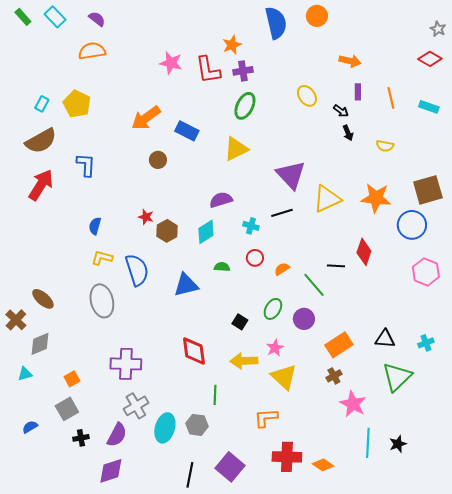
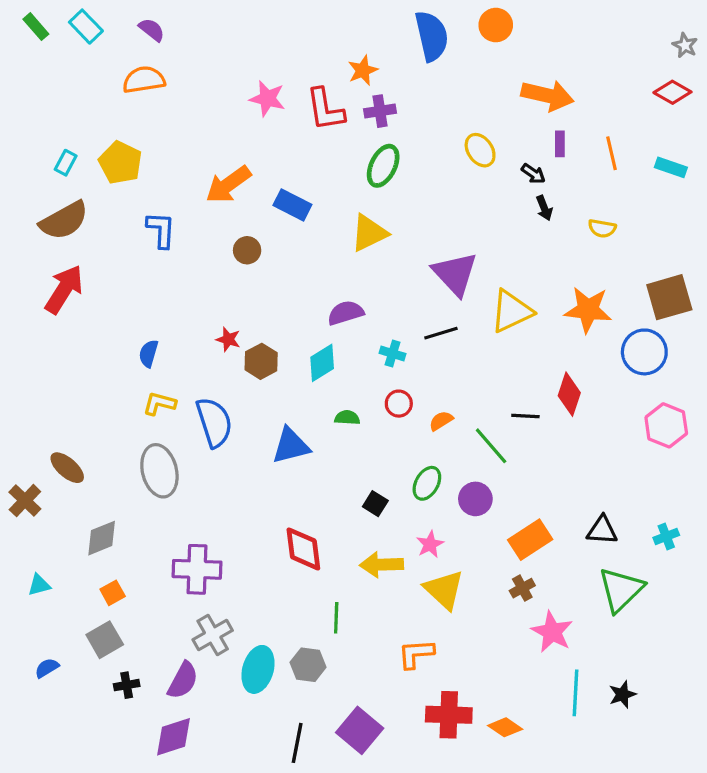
orange arrow: (350, 61) -> (547, 95), size x1.5
blue L-shape: (86, 165) -> (161, 230), moved
gray diamond: (40, 344) -> (102, 538), moved

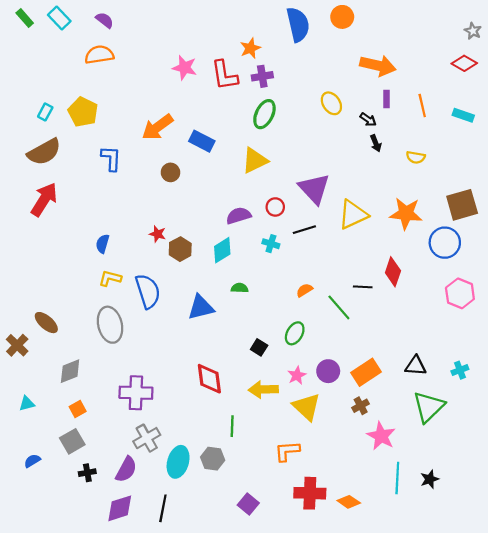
red circle: (399, 404) -> (275, 207), moved
purple circle: (475, 499) -> (328, 371), moved
purple square: (360, 730) -> (248, 504), size x0.7
black line: (297, 743) -> (163, 508), moved

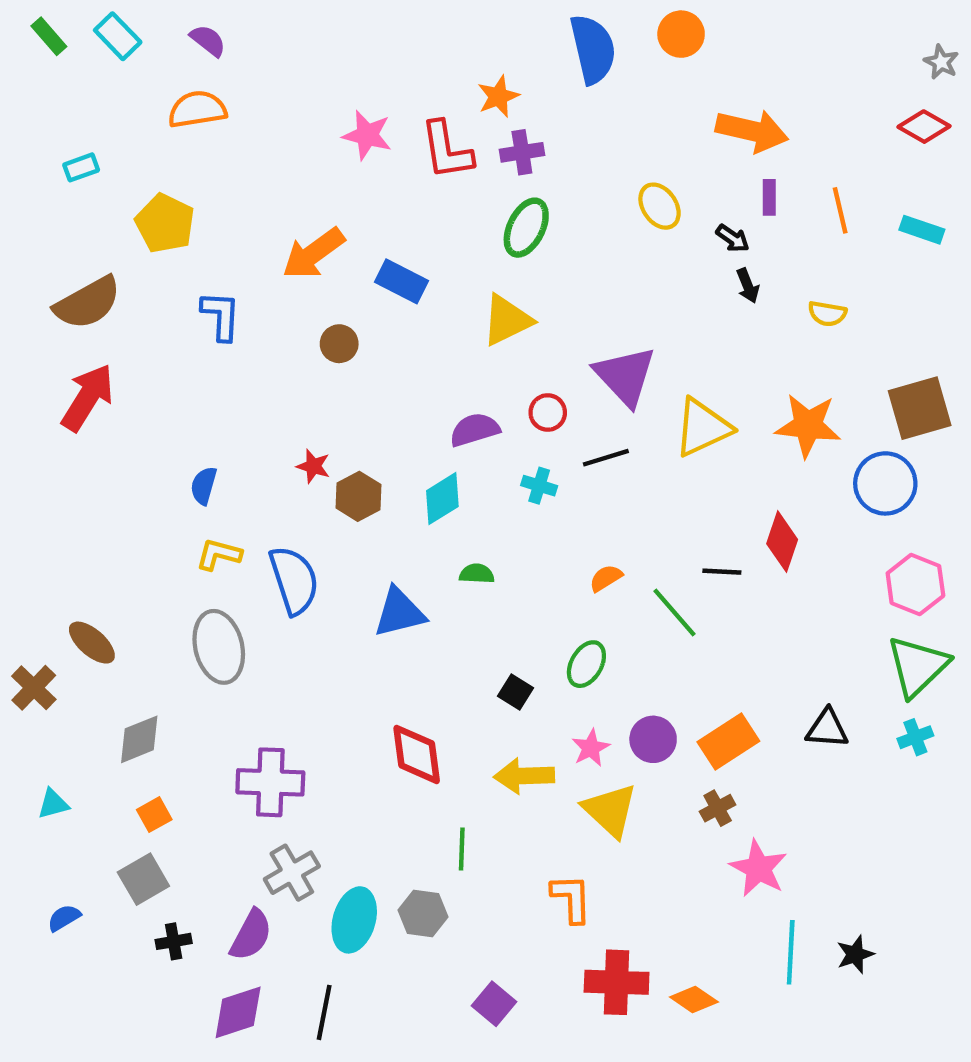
cyan rectangle: (45, 112) -> (81, 167), moved, turned 42
green triangle: (429, 407) -> (918, 666), moved
orange L-shape: (287, 451) -> (571, 898), turned 92

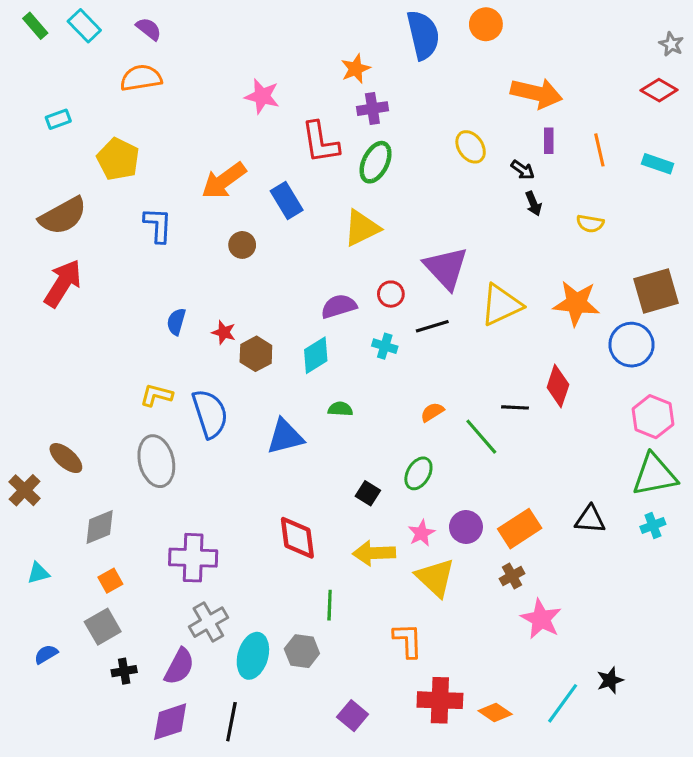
red L-shape: (447, 150) -> (320, 142), moved
blue rectangle: (402, 281) -> (287, 201), turned 32
blue semicircle: (204, 486) -> (176, 322), moved
green triangle: (918, 666) -> (655, 475), turned 33
cyan line: (791, 952) -> (563, 703), moved, turned 33

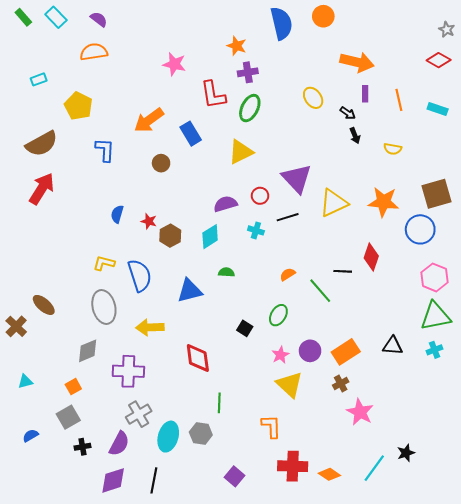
orange star: (356, 69) -> (237, 46), turned -30
gray diamond: (100, 527) -> (88, 351), moved
yellow arrow: (374, 553) -> (150, 327), moved

